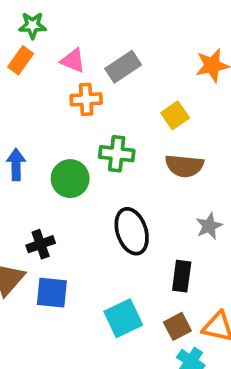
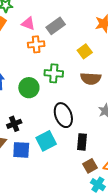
black rectangle: (182, 276) -> (82, 142), moved
cyan square: (123, 318) -> (46, 141), moved

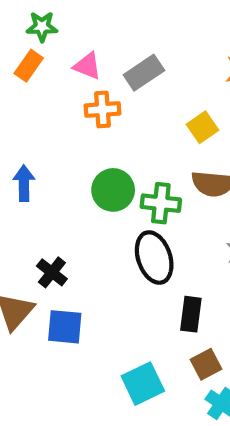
green cross: (54, 73) -> (161, 203), moved
green circle: (29, 88) -> (113, 190), moved
black cross: (14, 124) -> (52, 272), turned -32
cyan square: (46, 141) -> (143, 384), moved

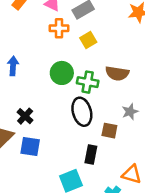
yellow square: (202, 127) -> (88, 40), moved
black rectangle: (191, 314) -> (91, 154), moved
brown square: (206, 364) -> (109, 131), moved, turned 35

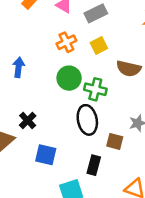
orange cross: (59, 28) -> (66, 42), moved, turned -30
brown semicircle: (117, 73) -> (129, 69), moved
blue square: (30, 147) -> (46, 155), moved

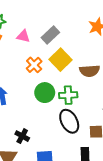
yellow square: (99, 45) -> (60, 60), size x1.5

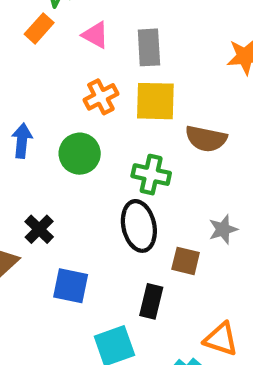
gray rectangle: (50, 35) -> (149, 47), turned -66
yellow square: (60, 60) -> (155, 101), turned 30
green circle: (45, 93) -> (80, 154), moved

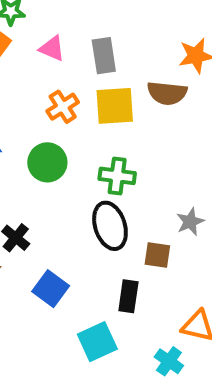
brown semicircle: (206, 139) -> (167, 93), moved
blue square: (71, 286) -> (51, 289), turned 30

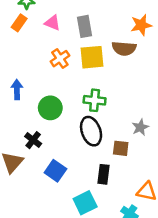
green circle: (47, 162) -> (50, 108), moved

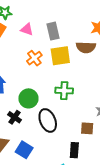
black ellipse: (91, 131) -> (48, 120), moved
black cross: (33, 140) -> (14, 117), moved
blue square: (55, 171) -> (24, 150), moved

